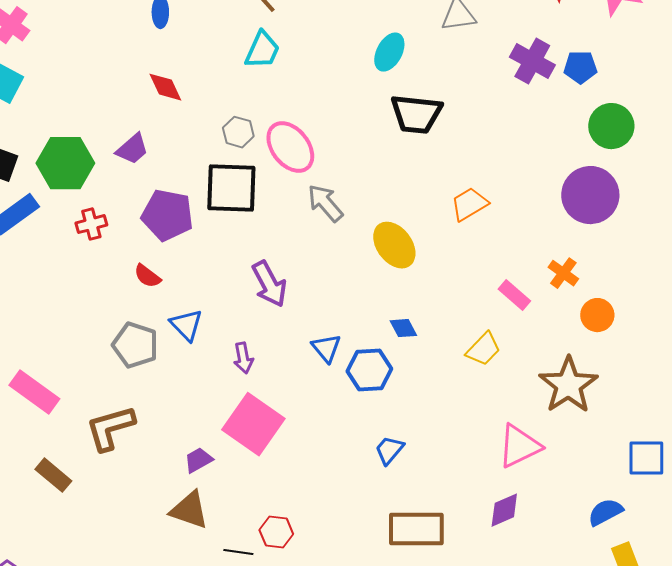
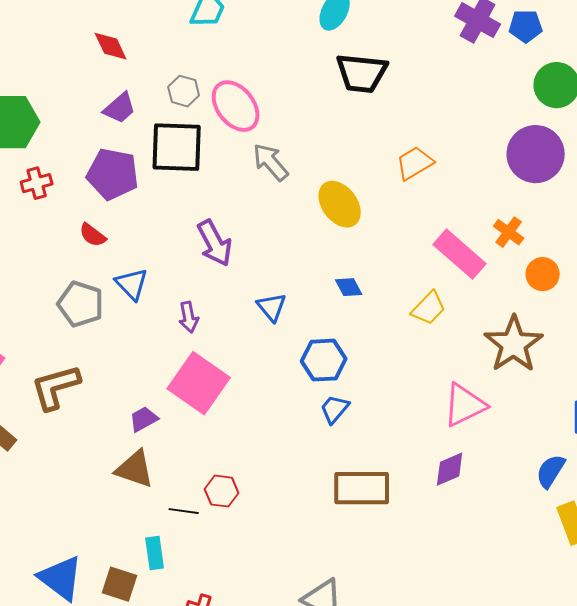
purple trapezoid: (132, 149) -> (120, 108), moved
pink rectangle: (514, 295) -> (460, 254), size x1.6
blue hexagon: (369, 370) -> (324, 360), moved
blue semicircle: (605, 512) -> (551, 471), turned -30

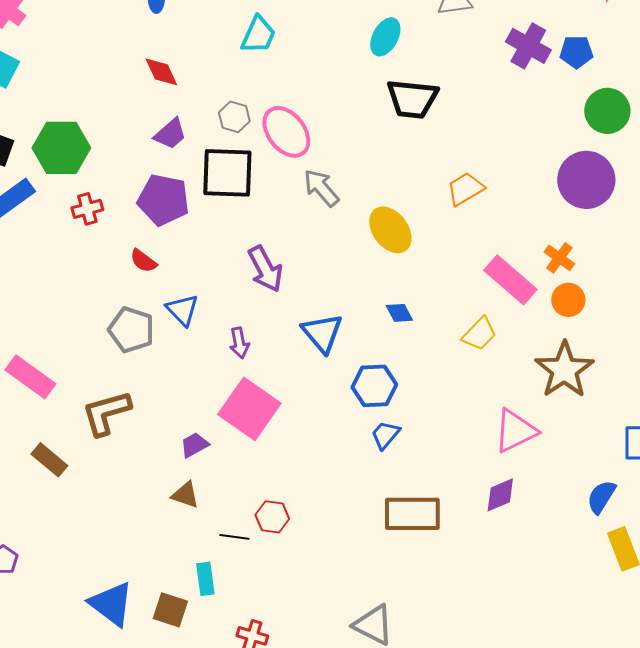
orange circle: (543, 274) -> (568, 300), moved
blue triangle: (272, 307) -> (322, 333), size x1.4
brown triangle: (135, 469) -> (185, 495), size x0.7

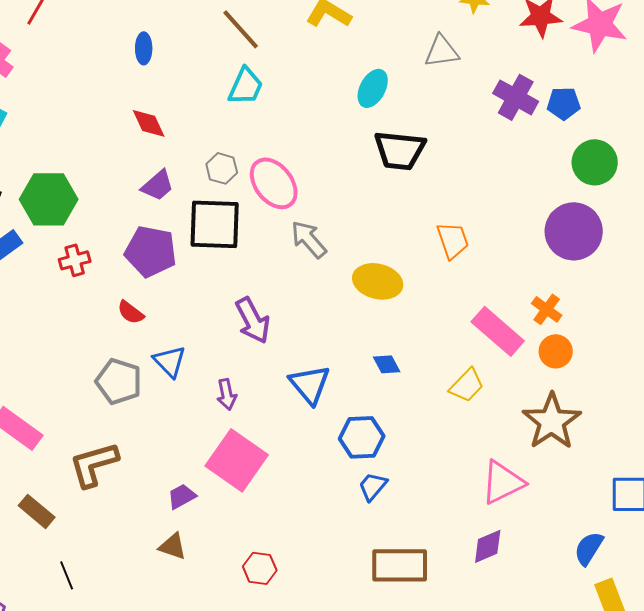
orange trapezoid: (465, 189) -> (453, 240), turned 102
yellow ellipse: (390, 230) -> (378, 281), turned -39
black line: (234, 537) -> (67, 575), moved, turned 60

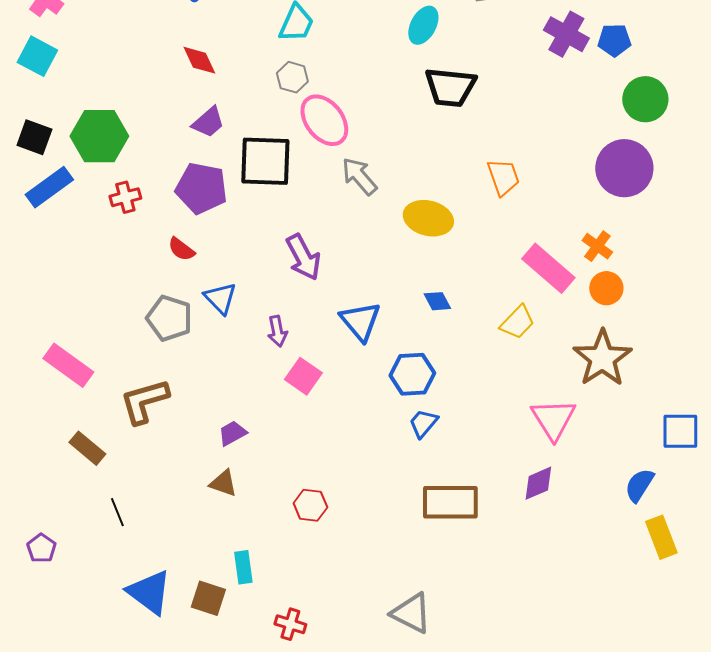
gray hexagon: (222, 168) -> (292, 77), moved
pink square: (237, 460) -> (303, 376), moved, size x0.6
pink triangle: (503, 482) -> (553, 419), turned -36

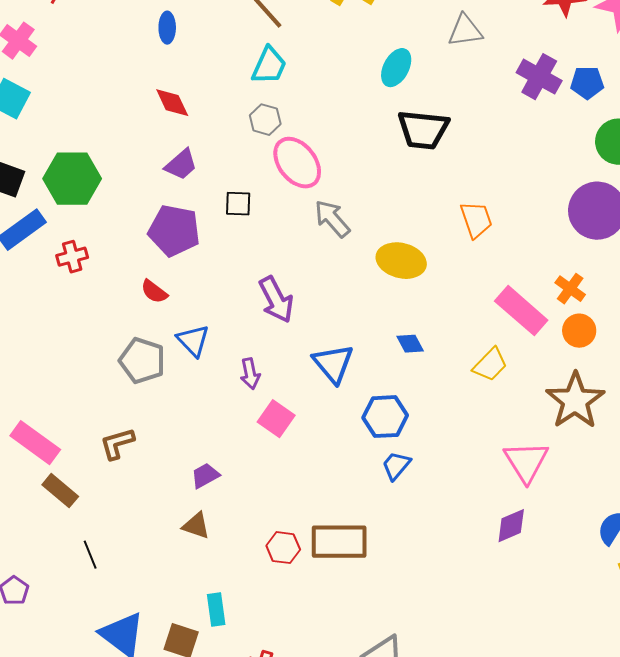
black square: (265, 161) -> (238, 204), size x0.5
red cross: (125, 197) -> (72, 257), moved
pink rectangle: (68, 365) -> (35, 443), moved
brown L-shape: (144, 401) -> (117, 444), size x0.7
brown rectangle: (450, 502) -> (339, 542), moved

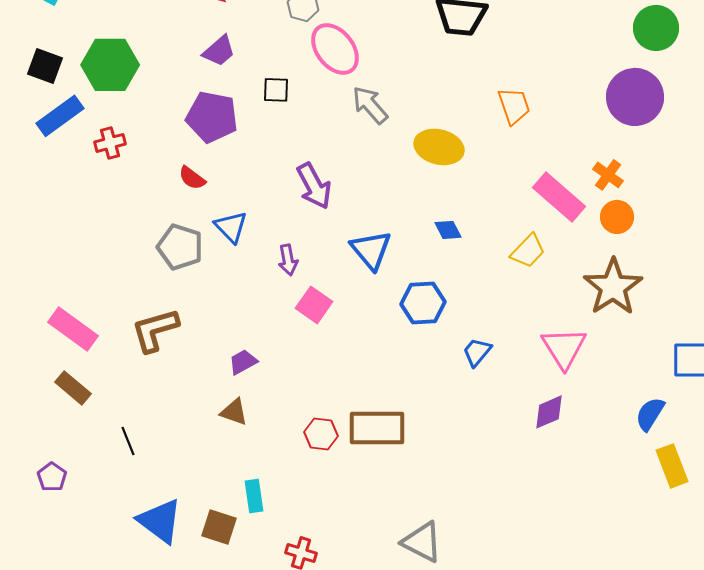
brown L-shape: (117, 444) -> (155, 330), size x1.4
blue trapezoid: (396, 466) -> (477, 352), moved
brown rectangle: (60, 491) -> (73, 388), moved

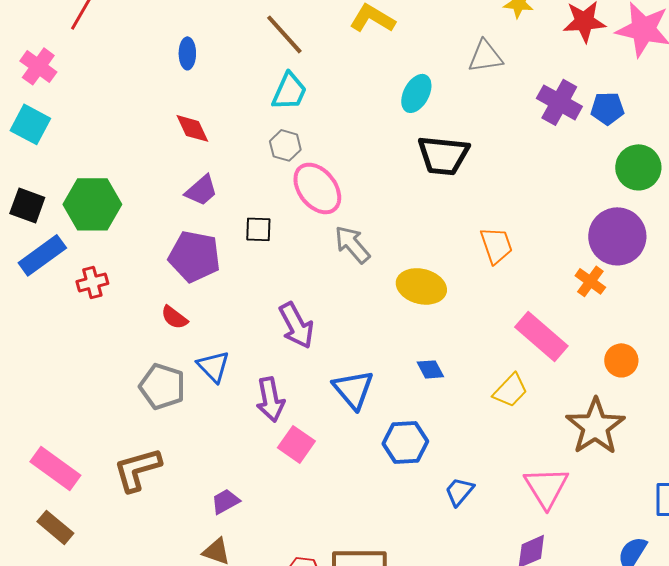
orange cross: (608, 175) -> (590, 281), moved
orange circle: (617, 217) -> (621, 360), moved
purple arrow: (288, 260) -> (270, 399), size x1.4

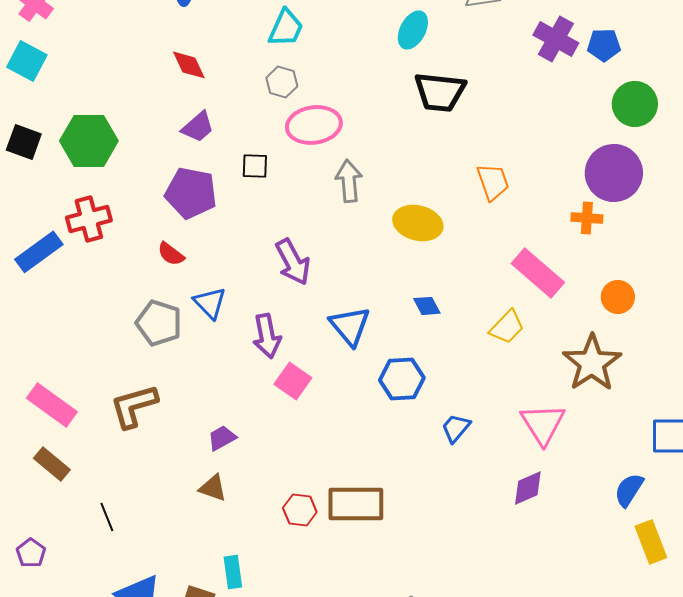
pink ellipse: (317, 188) -> (314, 125), turned -60
gray arrow: (352, 244) -> (349, 181), turned 36
blue rectangle: (42, 255) -> (39, 252), moved
orange cross: (590, 281) -> (587, 218), turned -32
red cross: (92, 282) -> (89, 219), size x1.4

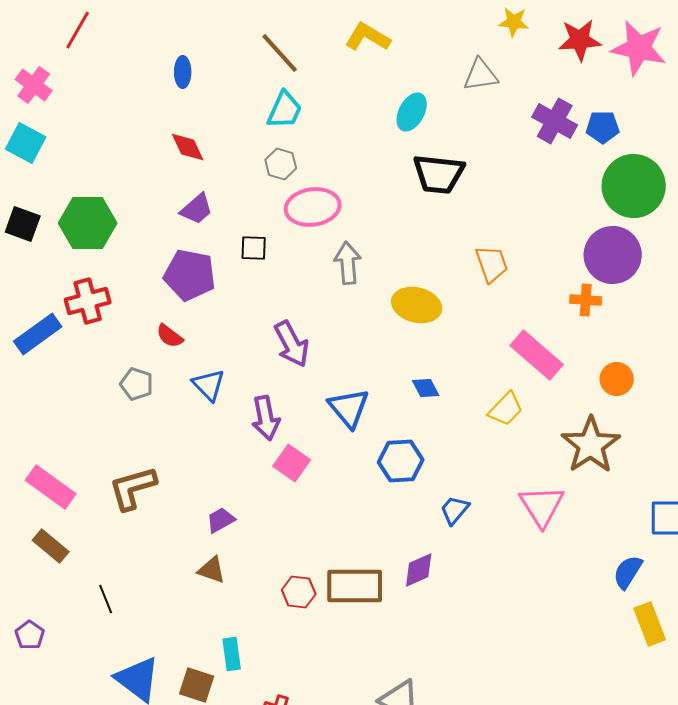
green circle: (635, 104) -> (634, 186), size x1.4
gray pentagon: (159, 323) -> (137, 384), moved, size x0.7
purple diamond: (528, 488) -> (419, 570), moved

